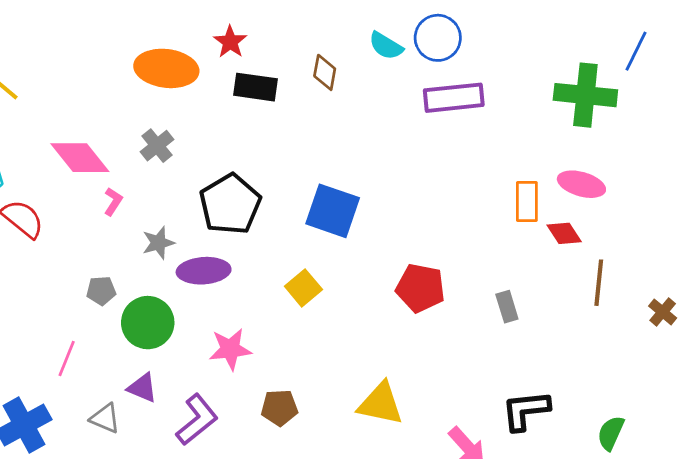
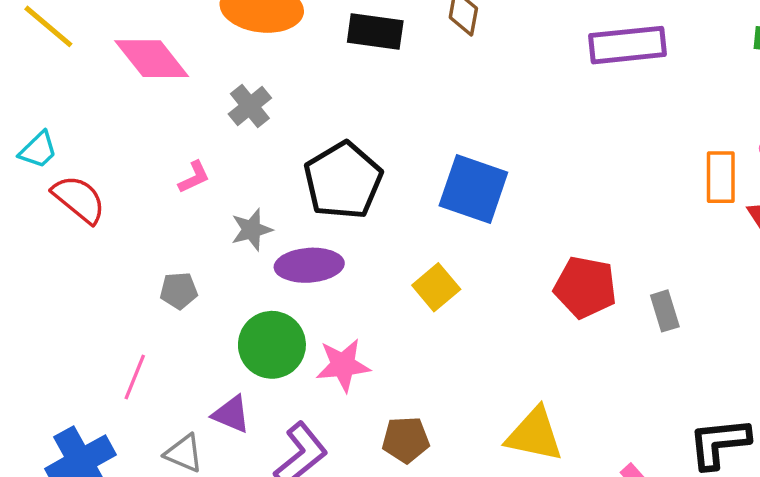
pink diamond: (80, 158) -> (152, 59), moved
pink L-shape: (113, 201) -> (194, 177), turned 32
gray rectangle: (507, 307) -> (665, 311), moved
green circle: (148, 323) -> (272, 345), moved

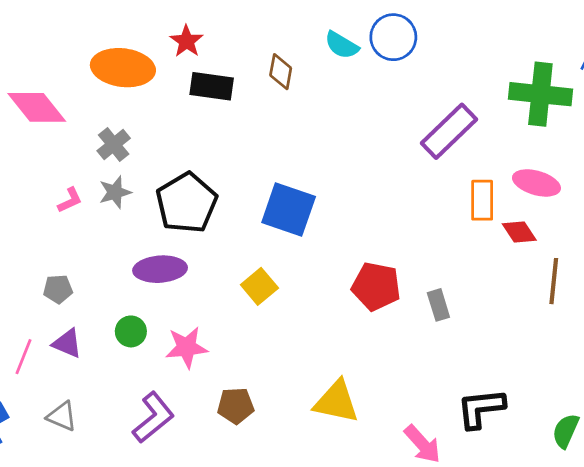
purple rectangle: (628, 45) -> (449, 131), moved, turned -38
gray star: (252, 230) -> (115, 192), moved
green circle: (272, 345) -> (131, 331), size x0.6
purple triangle: (231, 414) -> (67, 343), moved

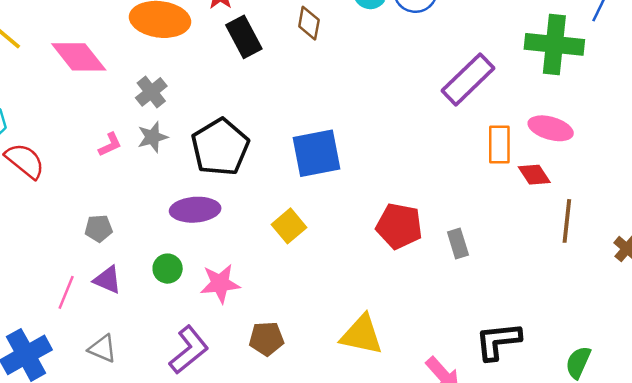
black rectangle: (212, 86) -> (244, 37), turned 54
blue square: (289, 209) -> (317, 153), turned -30

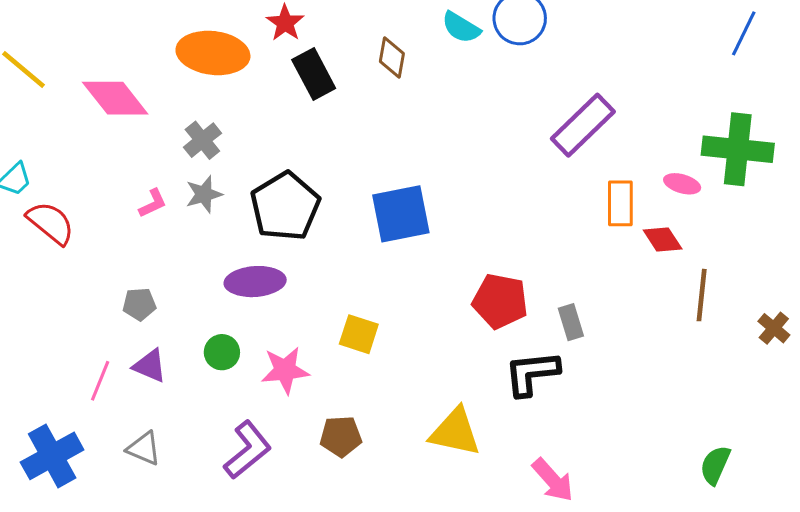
green cross: (554, 44) -> (738, 149), moved
pink ellipse: (551, 128) -> (682, 184), size x0.7
yellow square: (289, 226) -> (359, 334), moved, turned -32
black L-shape: (498, 341) -> (532, 373), moved

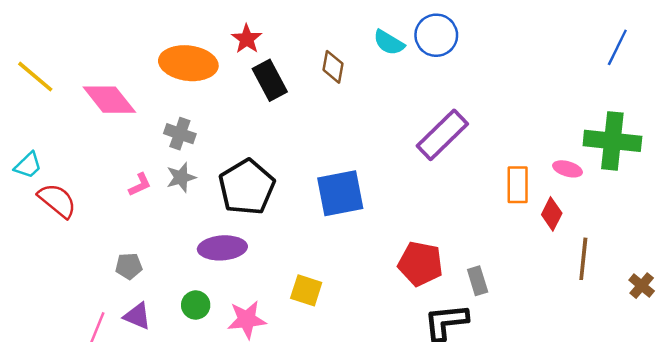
purple rectangle: (583, 125) -> (442, 135), moved
gray cross: (202, 140) -> (180, 134), turned -32
red diamond: (663, 239) -> (552, 214), turned 60

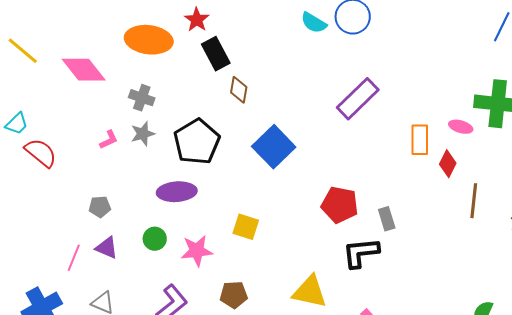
brown diamond: (333, 67) -> (239, 90), moved
blue square: (340, 193) -> (274, 147), turned -33

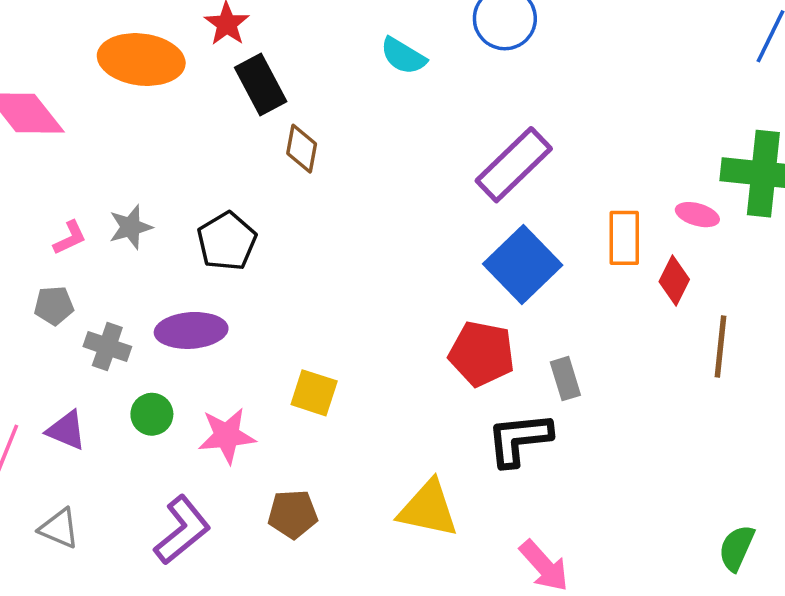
cyan semicircle: (314, 23) -> (403, 56), moved
gray cross: (142, 98) -> (107, 347), moved
black pentagon: (197, 142) -> (227, 241), size x0.7
blue square: (274, 147) -> (523, 265), moved
gray pentagon: (100, 207) -> (54, 306), moved

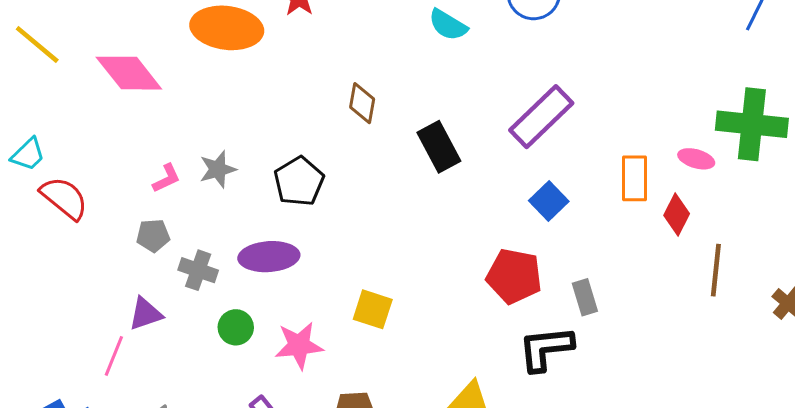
black rectangle: (261, 84) -> (439, 147), moved
blue square: (523, 265) -> (549, 201), size x0.6
purple triangle: (66, 430) -> (145, 314), moved, turned -42

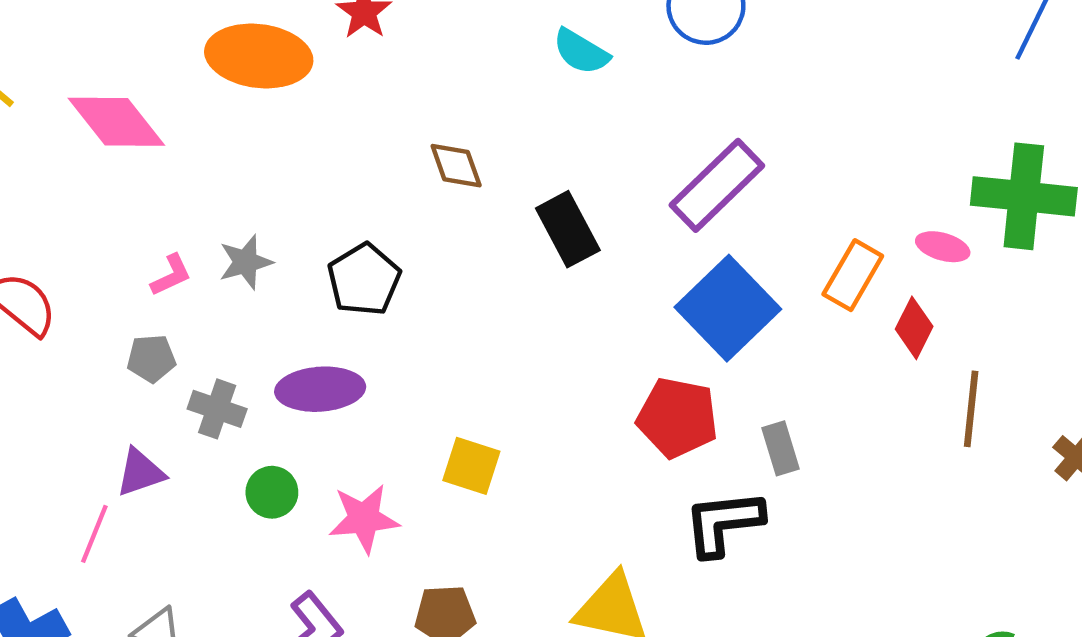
brown diamond: (362, 103) -> (456, 166), turned -30
orange rectangle: (635, 178) -> (853, 275), turned 30
blue square: (549, 201) -> (728, 308), size x1.8

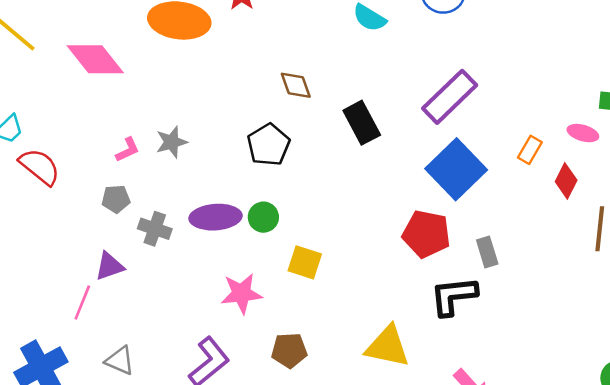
orange rectangle: (853, 275) -> (530, 150), size x0.7
black pentagon: (364, 280) -> (269, 145), moved
green circle: (272, 492) -> (263, 217), moved

